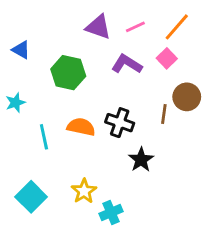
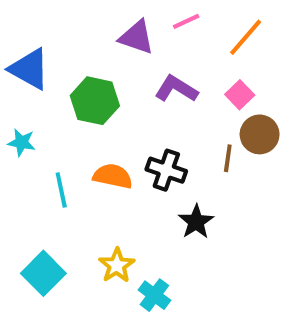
pink line: (135, 27) -> (186, 21), moved
blue triangle: (21, 50) -> (29, 69), size x1.6
pink square: (167, 58) -> (240, 95), moved
cyan star: (15, 103) -> (21, 142), turned 30
cyan cross: (111, 213) -> (154, 295), turned -30

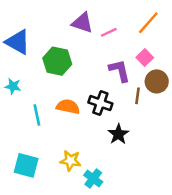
pink line: (186, 21) -> (109, 32), moved
purple L-shape: (176, 89) -> (120, 71), moved, turned 45
yellow star: (117, 265) -> (70, 161), turned -30
cyan square: (43, 273) -> (26, 165), turned -30

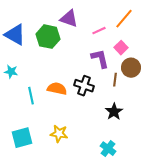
pink line: (109, 32) -> (99, 31), moved
green hexagon: (57, 61) -> (48, 37), moved
black star: (118, 134) -> (114, 112), moved
cyan square: (26, 165) -> (22, 138), turned -30
cyan cross: (93, 178) -> (108, 149), moved

